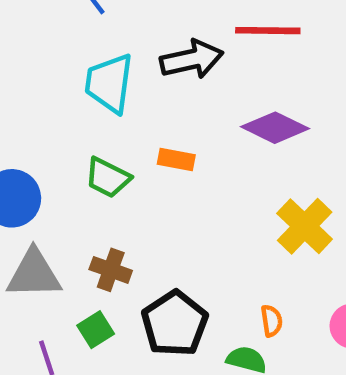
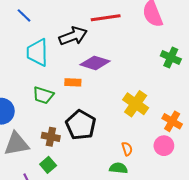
purple diamond: (275, 128) -> (95, 63), moved
black pentagon: (175, 324) -> (81, 125), moved

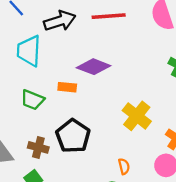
black arrow: (73, 36) -> (60, 21), moved

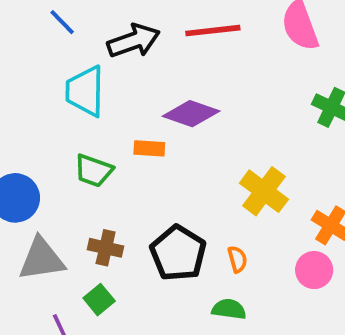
black pentagon: (73, 136) -> (178, 253), moved
orange semicircle: (124, 166) -> (237, 259), moved

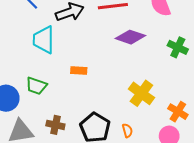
purple diamond: (191, 114) -> (130, 37), moved
green trapezoid: (94, 171) -> (36, 86), moved

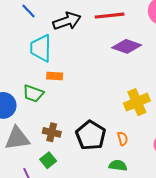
orange rectangle: (79, 71) -> (55, 76), moved
yellow cross: (141, 93) -> (137, 102), turned 30

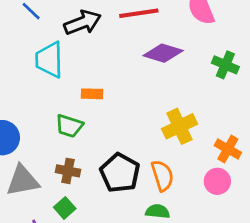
orange rectangle: (55, 76) -> (92, 94), moved
green trapezoid: (33, 94) -> (69, 126), moved
orange semicircle: (123, 139) -> (162, 176), size x1.6

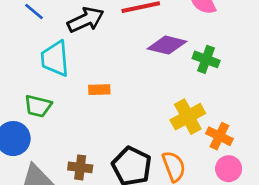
green cross: (225, 65) -> (206, 59), moved
green trapezoid: (69, 126) -> (38, 106), moved
orange cross: (228, 149) -> (219, 136), moved

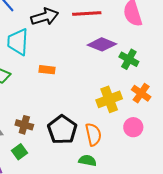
orange cross: (219, 136) -> (141, 93), moved
pink circle: (229, 169) -> (133, 127), moved

